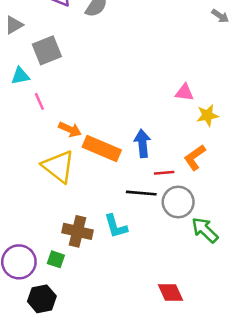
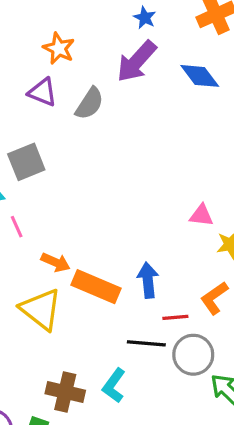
cyan L-shape: (116, 226) -> (114, 386), turned 52

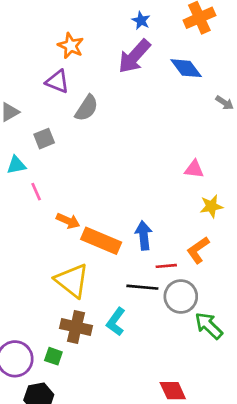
gray semicircle: (90, 104) -> (87, 108), moved
gray square: (26, 162) -> (44, 139), size x0.7
pink triangle: (201, 215) -> (194, 169), moved
yellow triangle: (41, 309) -> (72, 281), moved

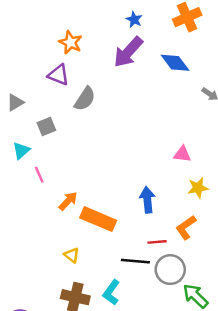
cyan triangle: (16, 165) -> (21, 151), turned -30
orange arrow: (68, 221) -> (68, 201), turned -70
blue arrow: (144, 235) -> (147, 200), moved
yellow triangle: (72, 281) -> (72, 255), size x0.5

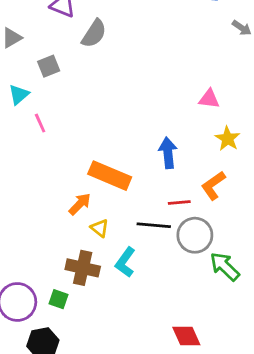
yellow star: (198, 188) -> (228, 139), turned -30
orange arrow: (68, 201) -> (80, 204), moved
yellow triangle: (72, 255) -> (100, 228), moved

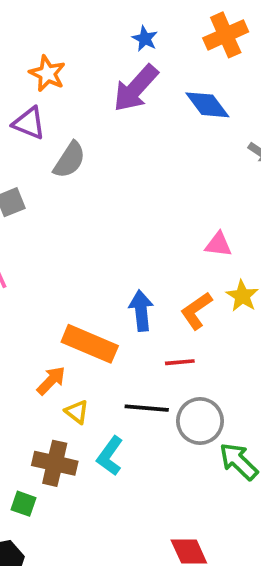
blue arrow: (168, 153) -> (141, 311), moved
orange L-shape: (213, 186) -> (196, 311), moved
red line: (179, 203) -> (180, 362), moved

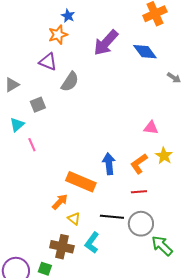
blue star: (145, 39) -> (68, 16), moved
orange star: (47, 74) -> (58, 35), turned 30
red line: (180, 362) -> (139, 192), moved

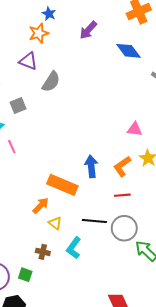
purple arrow: (106, 43) -> (88, 30), moved, size x0.7
brown cross: (62, 247) -> (43, 252), size x0.6

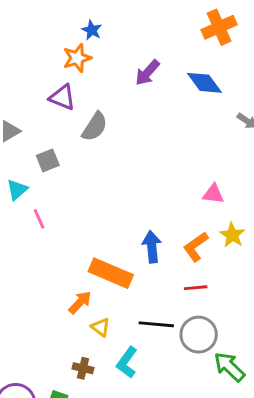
purple arrow: (88, 30) -> (147, 73), moved

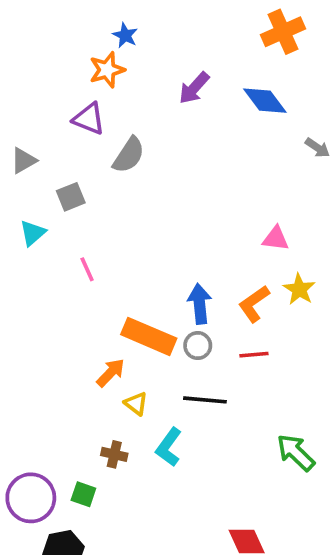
pink line: (39, 219) -> (87, 269), moved
gray circle: (199, 335) -> (198, 346), moved, size x0.6

